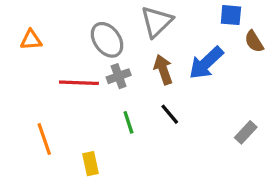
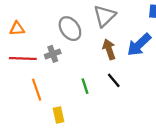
gray cross: (119, 76) -> (53, 54), moved
red line: (79, 83) -> (23, 59), moved
orange line: (44, 139) -> (37, 90), moved

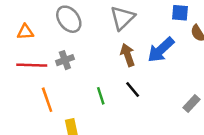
gray ellipse: (70, 29) -> (69, 19), moved

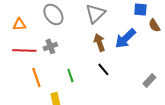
green line: (101, 96) -> (70, 75), moved

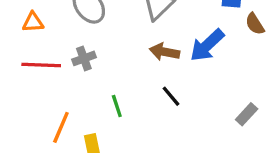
brown arrow: (99, 42) -> (164, 52), turned -60
orange line: (36, 77) -> (61, 127), moved, turned 42

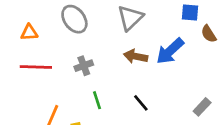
gray cross: (84, 58) -> (84, 66), moved
black line: (171, 96) -> (141, 103), moved

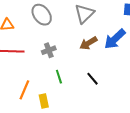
brown arrow: (136, 56) -> (88, 43), turned -42

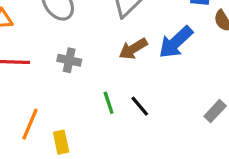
gray cross: (49, 50) -> (69, 60), turned 32
green line: (59, 77) -> (109, 103), moved

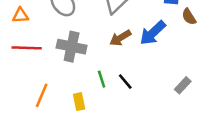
gray cross: (69, 60) -> (72, 47), size x1.6
yellow rectangle: (61, 142) -> (79, 102), moved

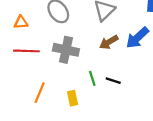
black line: (125, 82) -> (113, 81), turned -32

